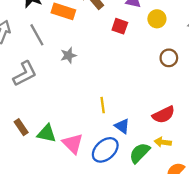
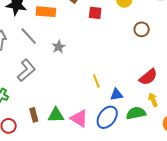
blue triangle: (122, 126) -> (116, 94), turned -32
brown rectangle: (21, 127) -> (34, 115), turned 32
yellow arrow: (163, 142) -> (153, 100), turned 72
green semicircle: (140, 153) -> (136, 113), turned 48

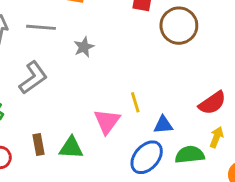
brown circle: (142, 29) -> (179, 26), moved, size x1.6
gray line: (29, 36) -> (41, 27), turned -48
yellow arrow: (153, 100) -> (216, 137), turned 40
pink triangle: (79, 118) -> (107, 121), moved, turned 30

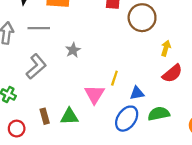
gray star: (84, 47) -> (73, 50), moved
yellow line: (135, 102) -> (114, 78), turned 40
yellow arrow: (216, 137) -> (166, 48), moved

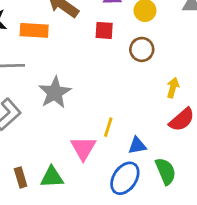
brown circle: (142, 18) -> (142, 49), size x0.7
gray star: (73, 50) -> (55, 93), size x1.6
green semicircle: (159, 114) -> (166, 171), turned 80

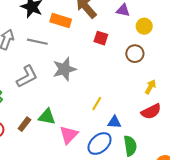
red square: (104, 30) -> (101, 38), moved
pink triangle: (83, 148) -> (69, 135), moved
brown rectangle: (21, 177) -> (24, 124), turned 40
green triangle: (52, 177) -> (47, 117), moved

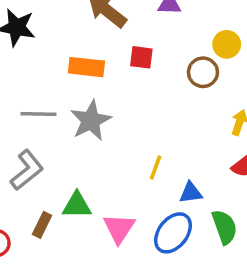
orange rectangle: (61, 21) -> (86, 67), moved
yellow circle: (144, 26) -> (227, 44), moved
gray line: (37, 42) -> (39, 114), moved
gray L-shape: (27, 76) -> (27, 170), moved

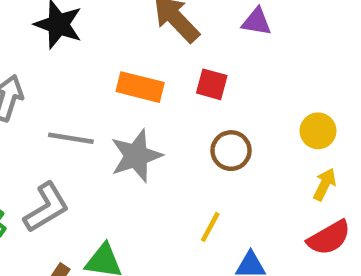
yellow circle: (227, 44) -> (318, 131), moved
brown circle: (203, 72) -> (231, 151), moved

